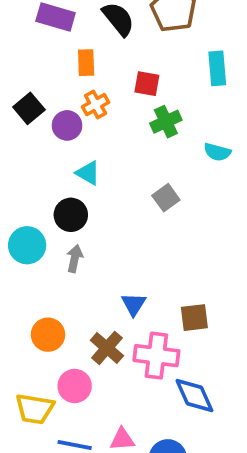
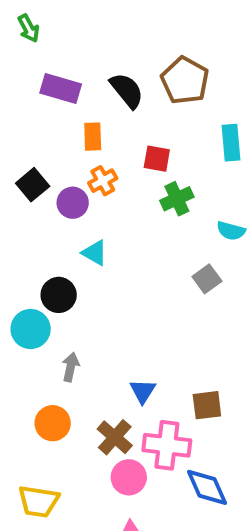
gray square: (166, 198) -> (207, 279), moved
black circle: (71, 215) -> (59, 295), moved
gray arrow: (75, 259) -> (71, 367), moved
pink circle: (75, 386) -> (129, 477), moved

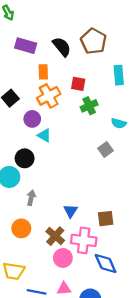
orange cross: (103, 181) -> (49, 96), size x1.5
purple circle: (73, 203) -> (32, 119), moved

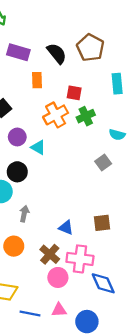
orange cross: (49, 96) -> (56, 115), moved
purple circle: (32, 119) -> (17, 137), moved
blue triangle: (71, 211) -> (66, 228), turned -40
brown square: (106, 219) -> (102, 223), moved

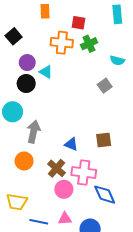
orange cross: (56, 115) -> (62, 43), turned 35
black circle: (17, 172) -> (26, 83), moved
gray arrow: (24, 214) -> (33, 132), size x1.5

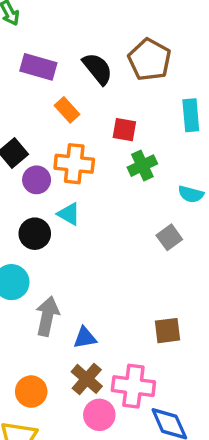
orange rectangle: (45, 11) -> (67, 110), turned -40
orange cross: (62, 43) -> (74, 164), moved
purple circle: (27, 63) -> (37, 180), moved
blue triangle: (71, 144) -> (85, 338), moved, turned -32
orange circle: (24, 161) -> (31, 392), moved

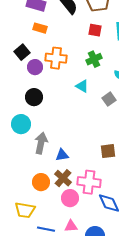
orange rectangle: (67, 110) -> (40, 28), moved, turned -32
red square: (124, 130) -> (95, 30), moved
cyan triangle: (69, 214) -> (82, 86), moved
orange circle: (31, 392) -> (41, 182), moved

